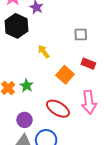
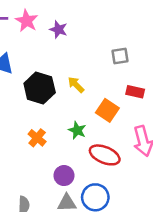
black hexagon: (17, 26) -> (40, 88), moved
green star: (26, 86) -> (77, 130), moved

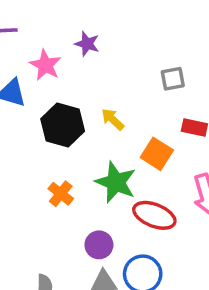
pink star: (27, 21) -> (45, 65), moved
green star: (77, 130) -> (116, 182), size x1.6

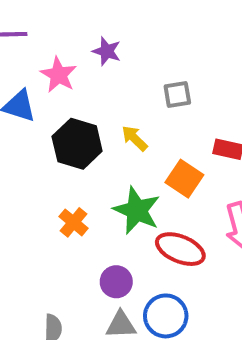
gray square: (173, 79) -> (177, 94), moved

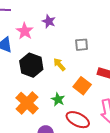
green star: (137, 210) -> (58, 99), size x0.6
orange cross: (73, 222) -> (27, 103), size x1.6

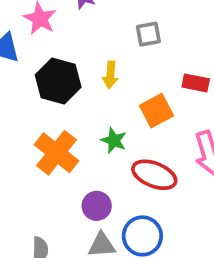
yellow arrow: (59, 64) -> (110, 75), turned -128
orange square: (82, 86) -> (157, 111), turned 30

